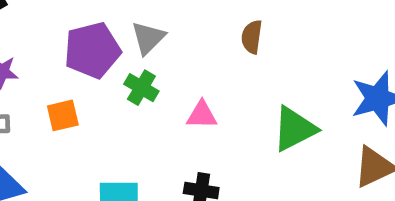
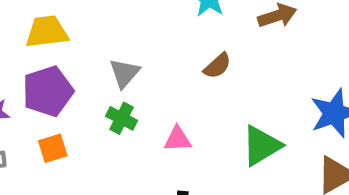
brown semicircle: (252, 37) -> (217, 66), turned -136
purple pentagon: (92, 50) -> (48, 91), moved

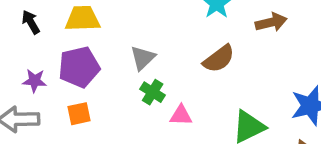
brown semicircle: (217, 66) -> (219, 59), size x1.4
green cross: (122, 118) -> (153, 92), moved

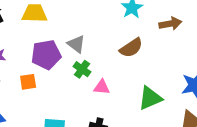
gray triangle: (143, 58) -> (76, 44), turned -42
purple pentagon: (79, 67) -> (46, 55), moved

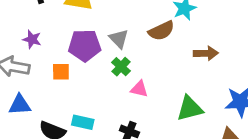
brown arrow: (170, 24) -> (206, 53), moved
brown semicircle: (131, 48) -> (161, 31), moved

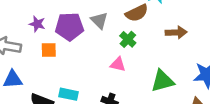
purple star: (32, 39) -> (37, 24), moved
green cross: (121, 67) -> (128, 39), moved

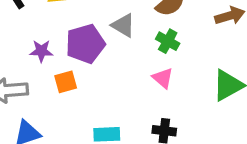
pink triangle: (118, 64) -> (163, 78), turned 42

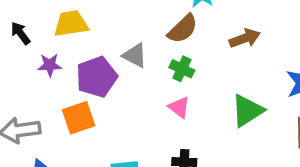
purple star: (41, 51) -> (50, 65), moved
orange square: (66, 82) -> (79, 118), size x1.4

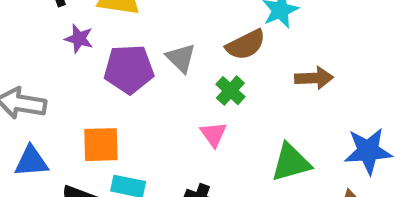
orange square: (79, 118) -> (101, 145), moved

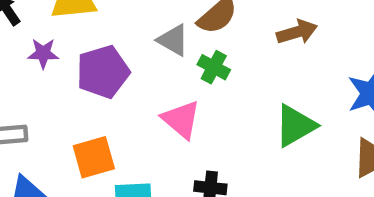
gray triangle: (181, 58) -> (173, 40), moved
pink triangle: (213, 134) -> (181, 119), moved, size x1.4

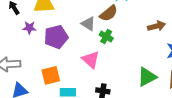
brown arrow: (297, 32) -> (157, 26), moved
green triangle: (295, 126) -> (147, 77), moved

